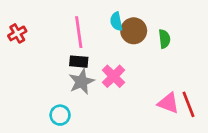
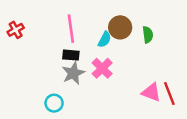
cyan semicircle: (116, 21) -> (105, 39), moved, turned -140

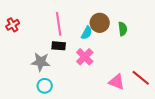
gray star: (73, 73) -> (41, 62), moved, turned 30
pink triangle: (151, 92) -> (117, 82), moved
red line: (169, 94) -> (141, 78), turned -30

